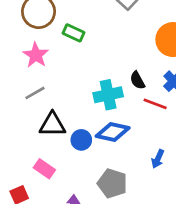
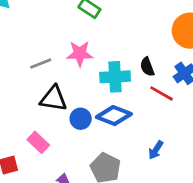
pink star: (36, 55) -> (80, 54), moved, turned 30

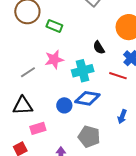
black semicircle: (147, 67) -> (99, 48), moved
black triangle: (53, 99) -> (23, 106), moved
pink rectangle: (38, 142) -> (38, 128), turned -49

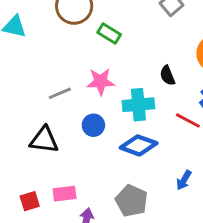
blue circle: (64, 105) -> (93, 125), moved
pink rectangle: (38, 128) -> (65, 194), moved

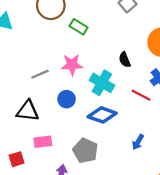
cyan cross: (138, 105) -> (102, 83), turned 35
pink rectangle: (65, 194) -> (43, 142), moved
gray pentagon: (132, 201) -> (85, 151), moved

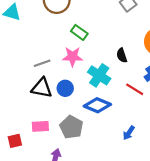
green rectangle: (79, 27) -> (79, 32), moved
black triangle: (28, 111) -> (42, 88), moved
gray pentagon: (85, 151) -> (71, 127), moved

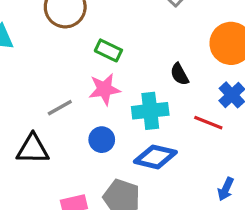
cyan cross: (99, 75) -> (150, 111), turned -30
black triangle: (42, 88) -> (33, 149), moved
blue arrow: (129, 133) -> (226, 189), moved

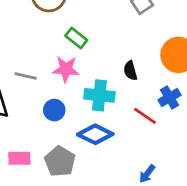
gray line: (60, 108) -> (26, 76), turned 30

